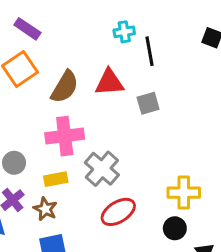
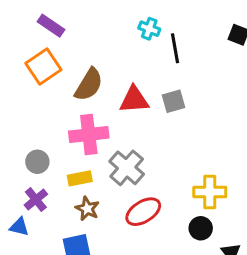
cyan cross: (124, 32) -> (149, 29), turned 30
red triangle: (109, 82) -> (134, 100), moved
brown star: (45, 209) -> (87, 209), moved

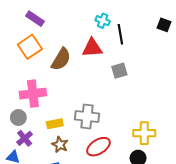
red triangle: (134, 100) -> (92, 48), moved
pink cross: (89, 135) -> (33, 94), moved
gray circle: (37, 162) -> (18, 118), moved
gray cross: (127, 168) -> (87, 116), turned -35

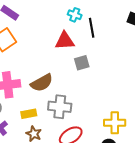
brown semicircle: (61, 59) -> (42, 83), moved, turned 30
gray square: (119, 71) -> (82, 63), moved

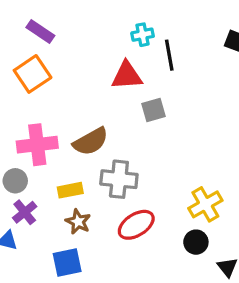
cyan cross: (75, 15) -> (143, 35), turned -32
yellow cross: (115, 123) -> (205, 204), turned -30

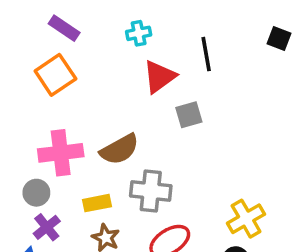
cyan cross: (143, 35) -> (139, 33), moved
red triangle: (127, 76) -> (159, 77), turned -32

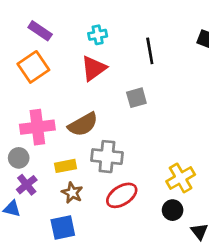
red triangle: (159, 77) -> (94, 68), moved

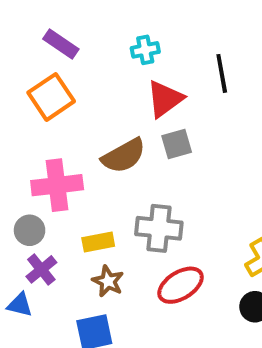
red triangle: (94, 68) -> (165, 99), moved
gray square: (136, 98) -> (177, 144), moved
brown semicircle: (83, 124) -> (124, 156), moved

